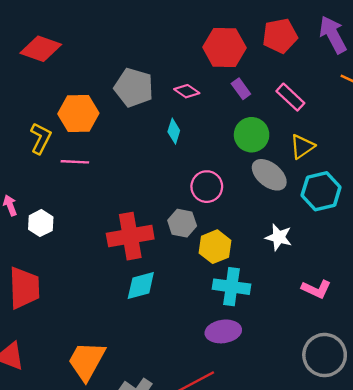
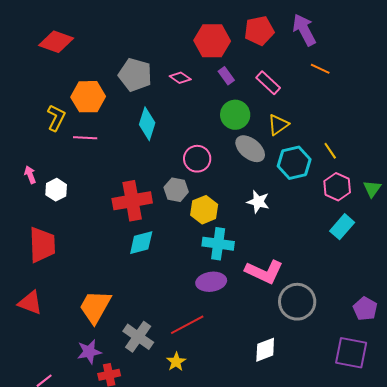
cyan diamond: (174, 131) -> (147, 124), moved, size x1.5
pink L-shape: (316, 289) -> (264, 272), moved, size x1.5

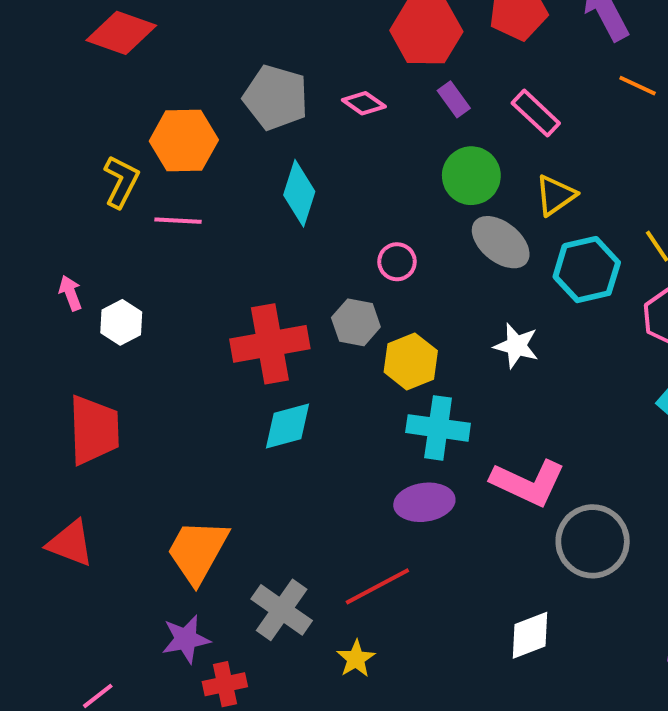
pink circle: (197, 159) -> (397, 262), size x0.7

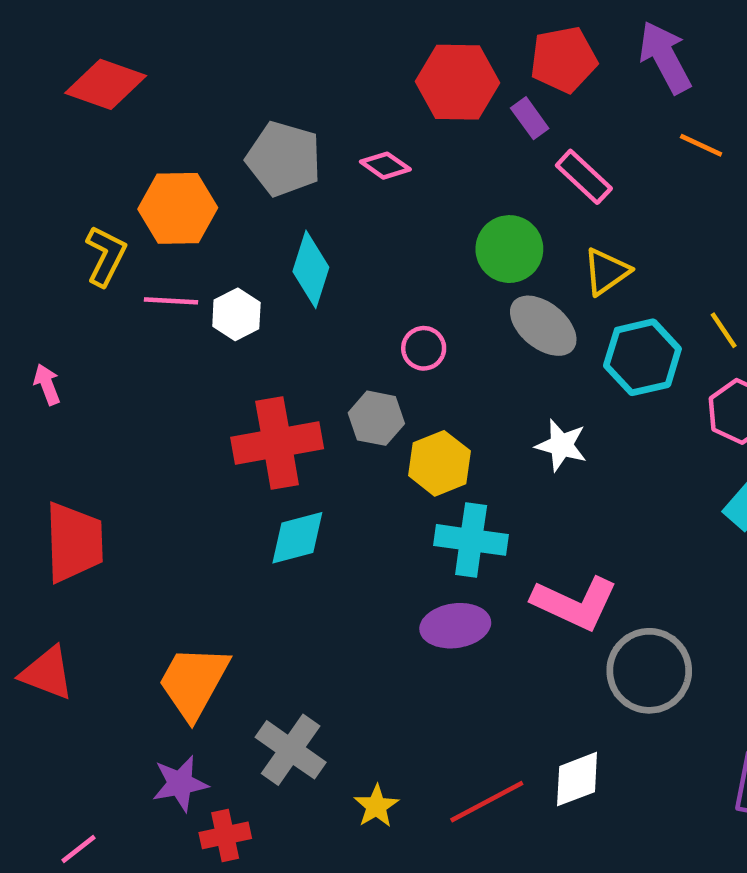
purple rectangle: (454, 99) -> (530, 118), moved
white hexagon: (121, 322) -> (236, 314), moved
red line: (377, 586) -> (487, 802), moved

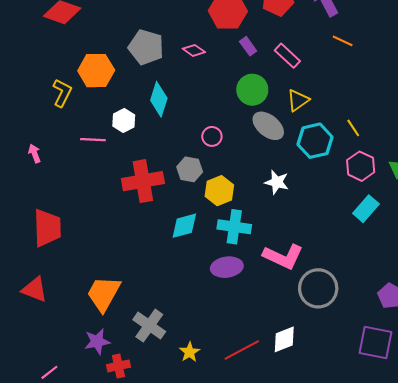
purple rectangle: (530, 118) -> (248, 46), moved
pink line: (171, 301) -> (93, 140), moved
cyan diamond: (297, 538) -> (184, 226), moved

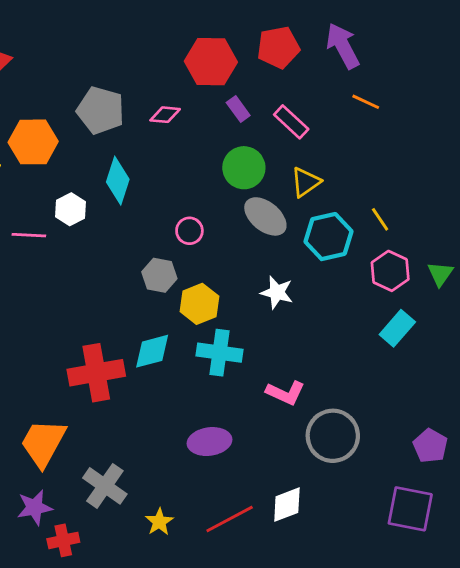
pink diamond: (194, 50) -> (165, 115), turned -30
red cross: (143, 181) -> (96, 373), moved
pink L-shape: (283, 256) -> (285, 393), size x0.7
purple ellipse: (227, 267) -> (210, 442), moved

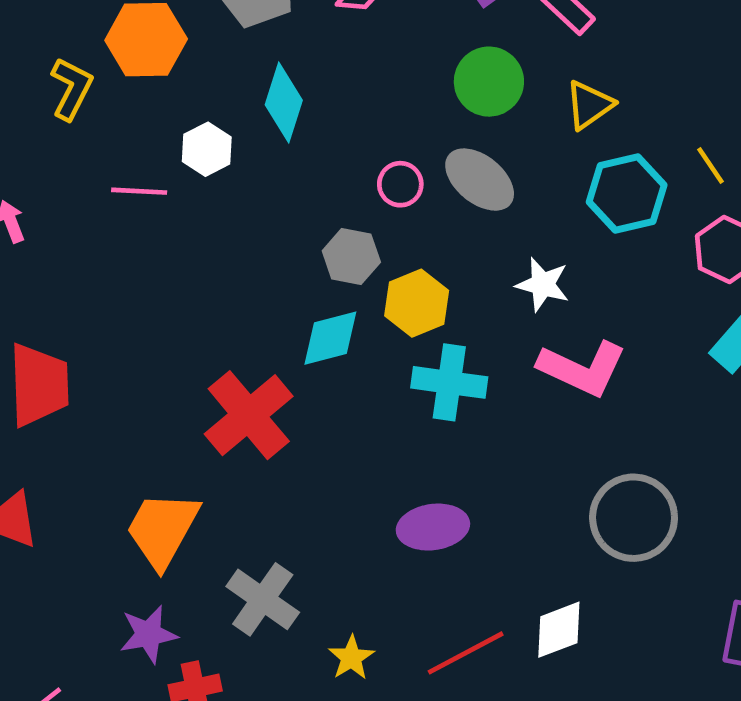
gray ellipse: (265, 216) -> (480, 180), moved
cyan diamond: (152, 351) -> (330, 338), moved
red cross: (96, 373) -> (249, 415), turned -30
pink L-shape: (285, 393) -> (582, 368), moved, size x1.4

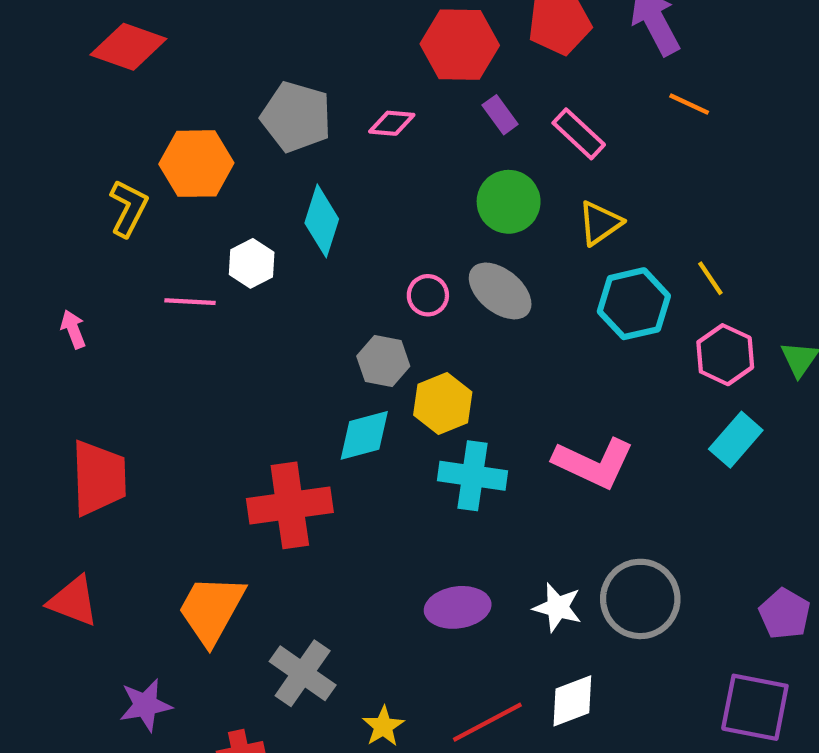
white star: (543, 284) -> (557, 607), moved
red cross: (249, 415) -> (290, 505), turned 32
purple star: (148, 634) -> (145, 705), moved

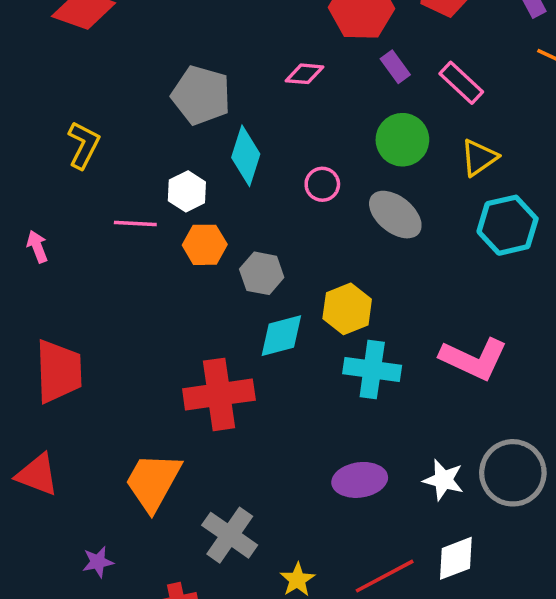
gray pentagon: (296, 117) -> (201, 95), moved
orange hexagon: (196, 164) -> (205, 245), moved, size x0.7
pink circle: (428, 295) -> (322, 184), moved
gray hexagon: (383, 361) -> (262, 273), moved
purple star: (145, 705) -> (98, 562), size x0.7

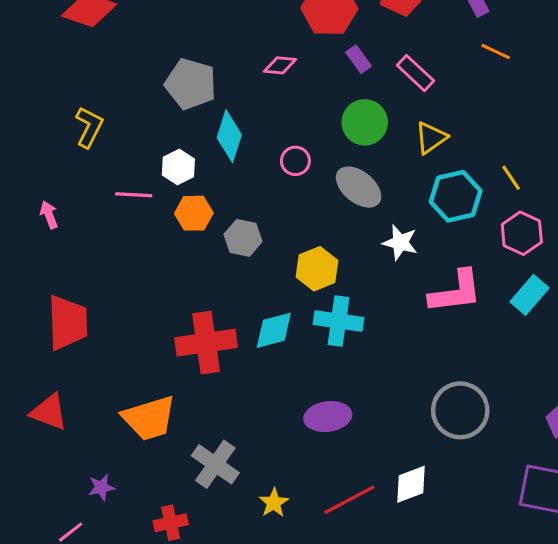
cyan diamond: (281, 336) -> (274, 330), moved
pink L-shape: (474, 359) -> (456, 292), moved, turned -32
white star: (443, 480) -> (400, 242), moved
orange trapezoid: (153, 482) -> (149, 418), turned -136

